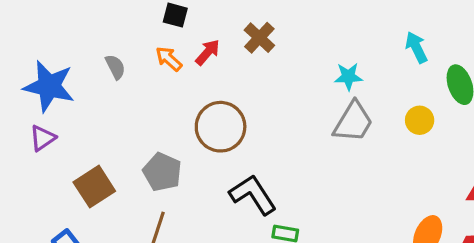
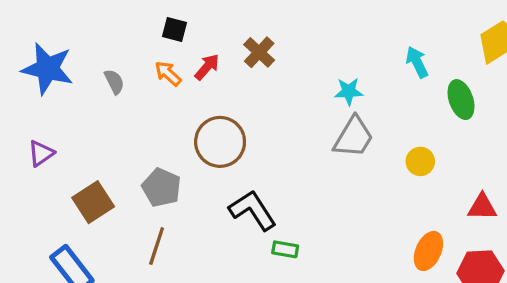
blue star: (49, 86) -> (47, 69), moved
yellow circle: (420, 120) -> (420, 161), moved

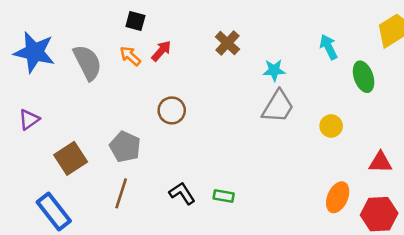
brown cross: (259, 52) -> (227, 43), moved
gray semicircle: (114, 82) -> (87, 62), size x1.8
brown circle: (220, 142) -> (172, 110), size x0.7
black L-shape: (253, 210) -> (182, 193), moved, size x0.7

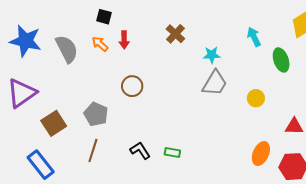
red arrow: (161, 51) -> (124, 40), turned 138
purple triangle: (29, 120) -> (22, 93), size x1.8

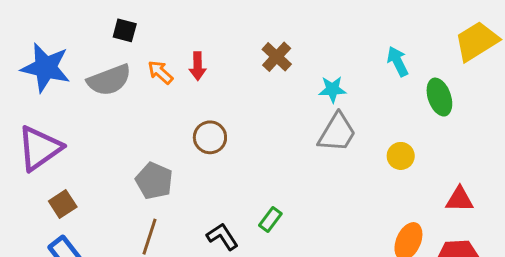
black square: (104, 17) -> (125, 30), moved
gray semicircle: (67, 49) -> (109, 80), turned 96
brown square: (54, 123) -> (63, 204), moved, size x0.7
green rectangle: (172, 153) -> (270, 220), moved, turned -63

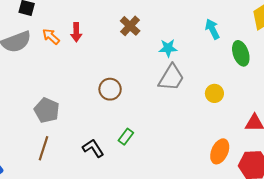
brown circle: (210, 137) -> (110, 89), moved

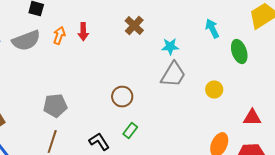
orange arrow: (51, 36) -> (59, 36), turned 66
brown circle: (110, 89) -> (122, 97), moved
gray pentagon: (47, 110) -> (55, 106), turned -30

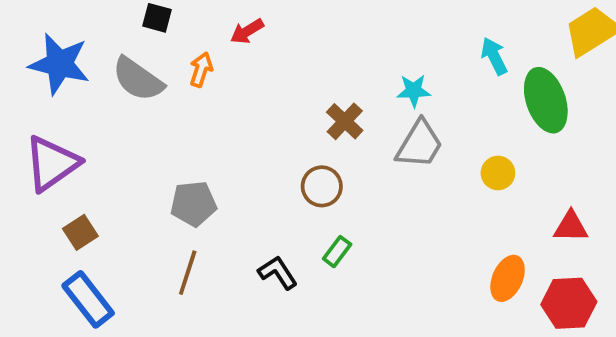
brown cross: (134, 26) -> (345, 121), moved
red arrow: (83, 32) -> (247, 31), moved, turned 60
gray semicircle: (26, 41) -> (138, 79), turned 56
green ellipse: (239, 52) -> (546, 100), size x1.4

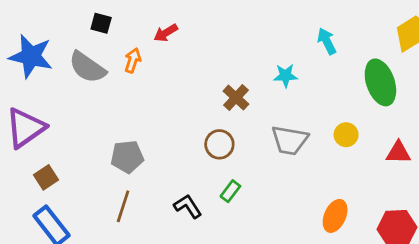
cyan arrow: (494, 56) -> (327, 41), moved
gray trapezoid: (419, 144) -> (290, 140), moved, turned 69
red triangle: (571, 227) -> (398, 153), moved
orange ellipse: (508, 278) -> (335, 216), moved

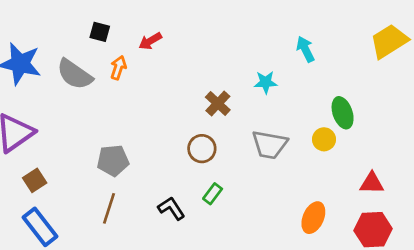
black square: (101, 23) -> (100, 32), moved
green ellipse: (380, 82) -> (343, 113), moved, size x0.7
red triangle: (398, 153) -> (372, 183), moved

